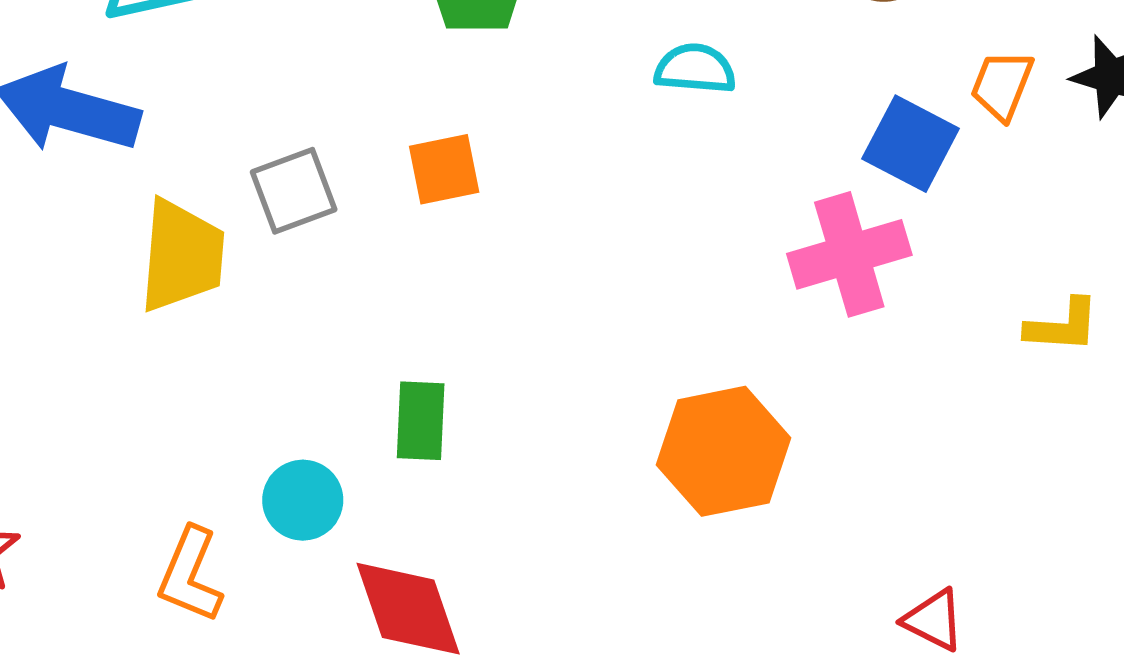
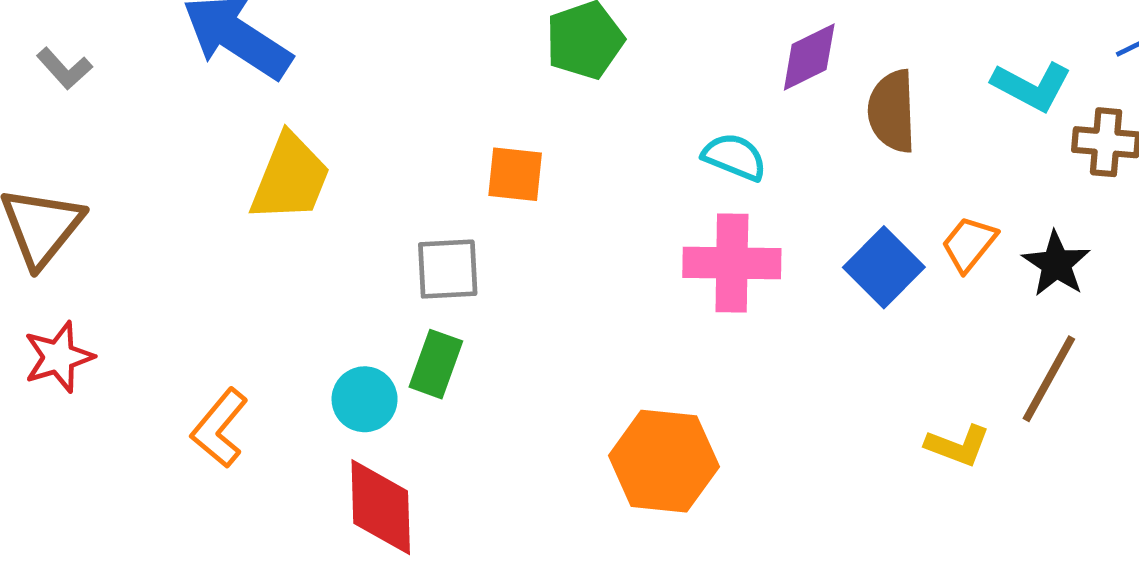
gray square: (294, 191) -> (448, 269), moved
pink cross: (849, 254) -> (732, 263), moved
cyan circle: (303, 500) -> (365, 399), moved

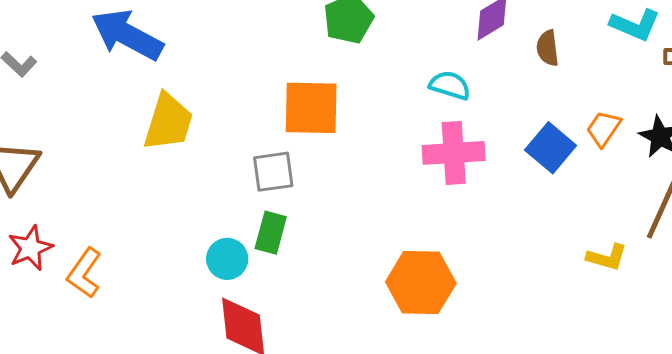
brown semicircle: (892, 111) -> (548, 48), size x0.7
orange square: (515, 174) -> (311, 108), size x1.6
orange L-shape: (220, 428) -> (84, 273), moved

